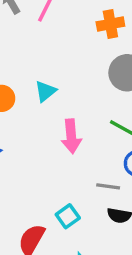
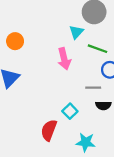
cyan triangle: (45, 91) -> (76, 32), moved

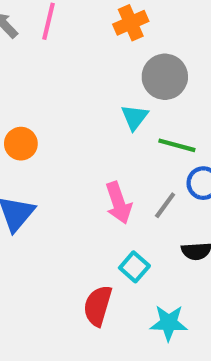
pink arrow: (64, 59) -> (119, 203), moved
gray line: (93, 88) -> (165, 205), moved, turned -48

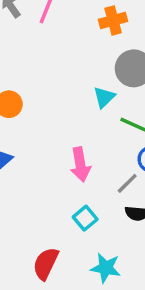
gray line: (165, 205) -> (127, 183), moved
red semicircle: (98, 306) -> (46, 264), moved

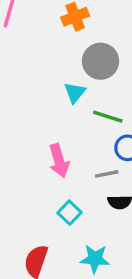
gray line: (127, 183) -> (107, 174), turned 40

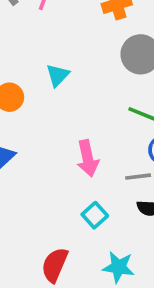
cyan triangle: (75, 93) -> (58, 75), moved

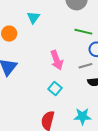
cyan square: (95, 215) -> (55, 88), moved

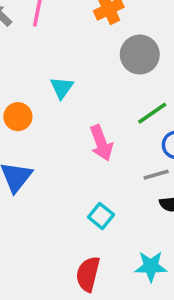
green line: (83, 32) -> (152, 113), turned -48
pink arrow: (57, 60) -> (101, 143), moved

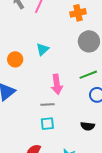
gray line: (156, 175) -> (48, 104), moved
cyan square: (101, 216) -> (47, 124), turned 32

